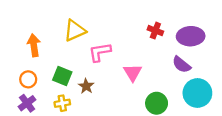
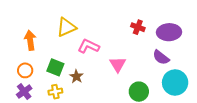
pink L-shape: (100, 52) -> (89, 46), turned 35

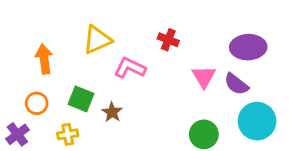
red cross: (138, 27) -> (168, 40), moved
pink triangle: (118, 64) -> (204, 77), moved
purple cross: (24, 92) -> (17, 134), moved
yellow cross: (55, 92) -> (68, 134), moved

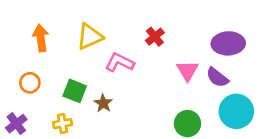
red cross: (168, 40) -> (155, 37), turned 30
orange arrow: (44, 59) -> (41, 38), moved
orange circle: (37, 103) -> (30, 83), moved

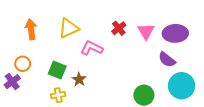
pink triangle: (187, 71) -> (146, 31), moved
purple cross: (16, 124) -> (12, 82), moved
yellow cross: (62, 124) -> (58, 95), moved

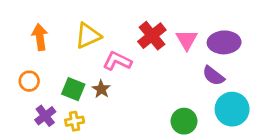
red cross: (119, 28) -> (152, 36), size x1.5
brown star: (79, 79) -> (101, 89), moved
purple cross: (12, 82) -> (45, 116), moved

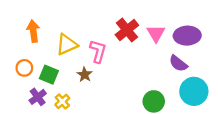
yellow triangle: (88, 36) -> (67, 45), moved
pink L-shape: (117, 61) -> (98, 51), turned 80
green square: (73, 89) -> (49, 75), moved
yellow cross: (75, 121) -> (62, 101), turned -32

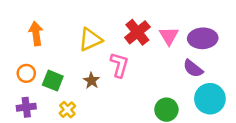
yellow triangle: (67, 45) -> (90, 40), moved
pink L-shape: (98, 51) -> (119, 65), moved
purple cross: (38, 97) -> (26, 107), moved, turned 30

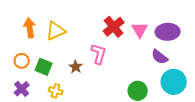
yellow triangle: (90, 40) -> (56, 31), moved
purple cross: (26, 107) -> (22, 89), turned -35
yellow cross: (67, 110) -> (56, 91), turned -32

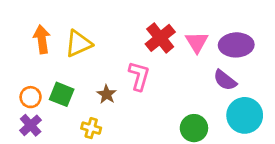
orange circle: (22, 61) -> (31, 97), moved
yellow cross: (56, 91) -> (91, 128), moved

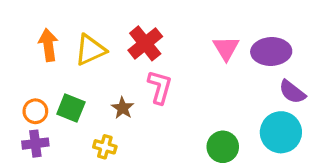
red cross: (160, 38) -> (145, 43), moved
purple semicircle: (225, 80) -> (292, 92), moved
purple cross: (31, 125) -> (35, 144), turned 35

